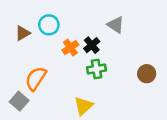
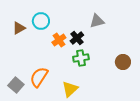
gray triangle: (116, 25) -> (97, 21), turned -49
orange semicircle: (36, 78) -> (39, 77), moved

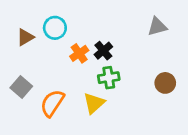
gray triangle: (97, 21) -> (157, 26), moved
gray square: (16, 85) -> (21, 87), moved
yellow triangle: (70, 89) -> (94, 103), moved

